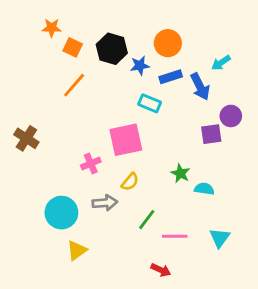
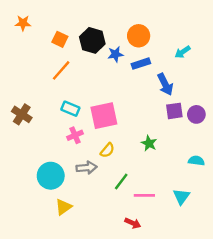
orange star: (52, 28) -> (23, 23), moved
blue arrow: (200, 87) -> (165, 84), moved
cyan rectangle: (150, 103) -> (70, 109), moved
purple circle: (231, 116) -> (196, 114), moved
cyan semicircle: (204, 189) -> (196, 161), moved

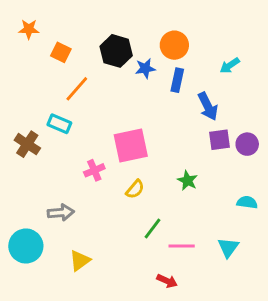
orange square: (60, 39) -> (61, 52), moved
blue rectangle: (141, 64) -> (177, 80), turned -60
cyan rectangle: (70, 109) -> (59, 124), moved
gray arrow: (87, 168) -> (61, 213), moved
cyan circle: (51, 176) -> (26, 246), moved

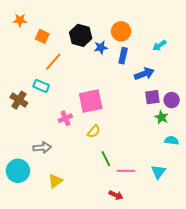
blue arrow: (208, 106) -> (144, 74), turned -84
green star: (187, 181) -> (161, 117), moved
green line: (153, 229) -> (106, 159), turned -63

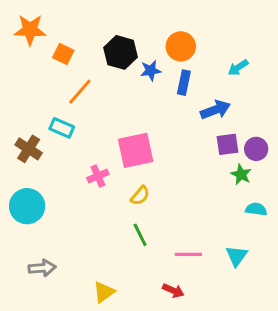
orange star: (20, 20) -> (30, 30), size x1.5
gray arrow: (42, 148) -> (42, 268), moved
green line: (106, 159) -> (140, 235), moved
cyan circle: (18, 171) -> (27, 206), moved
yellow triangle: (55, 181) -> (104, 292), moved

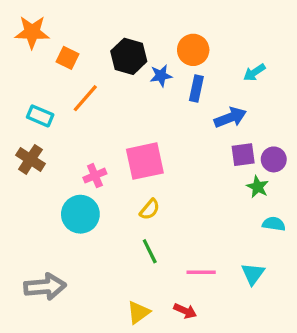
cyan rectangle: (62, 128) -> (40, 116), moved
pink cross: (98, 176) -> (95, 176), moved
cyan circle: (27, 206) -> (80, 214), moved
gray arrow: (42, 268) -> (45, 287), size x1.4
yellow triangle: (104, 292) -> (138, 312), moved

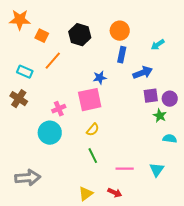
blue star: (161, 76) -> (100, 78), moved

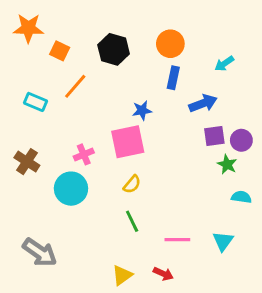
brown cross: (19, 99) -> (27, 162), moved
gray arrow: (28, 178) -> (40, 252), turned 40

